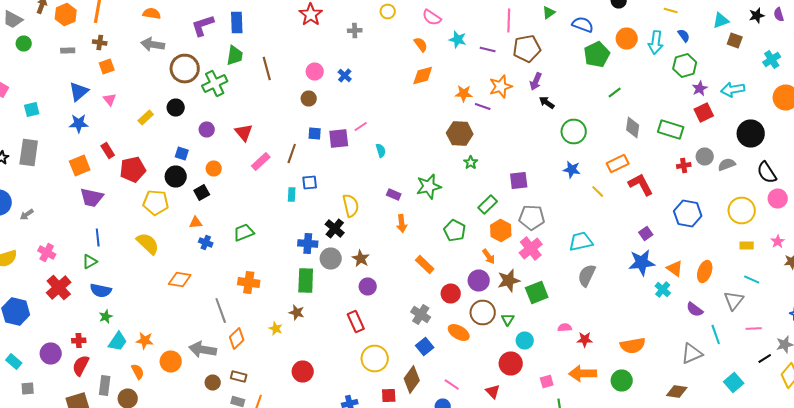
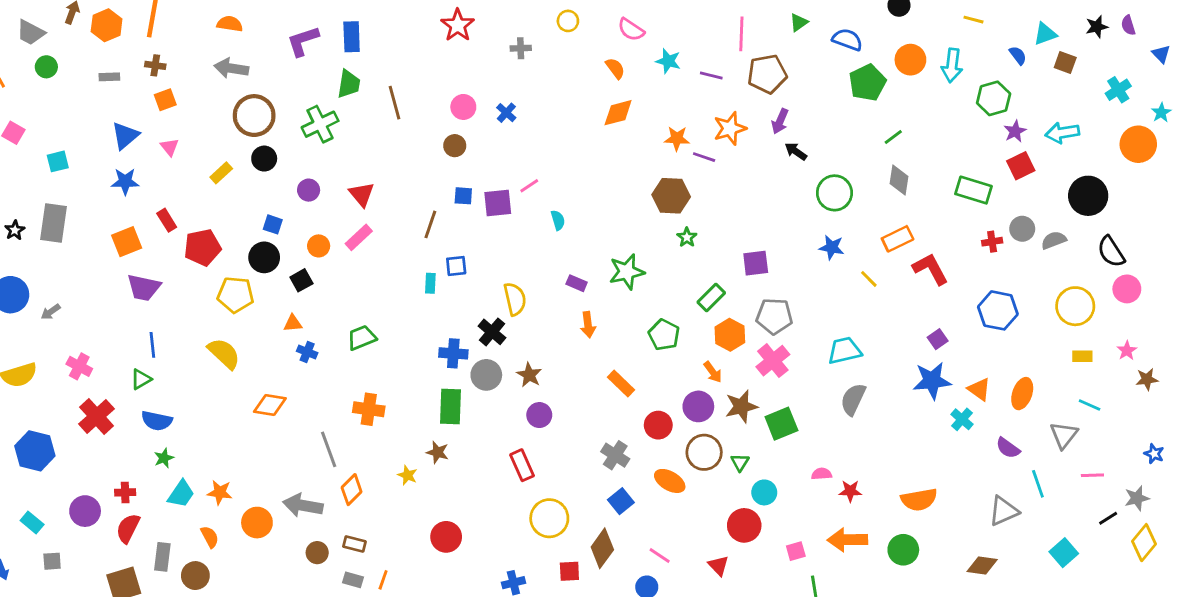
blue semicircle: (684, 36) -> (1018, 55), moved
brown circle: (185, 68) -> (254, 116), moved
gray diamond: (633, 128) -> (899, 180), moved
pink rectangle: (261, 162) -> (359, 237), moved

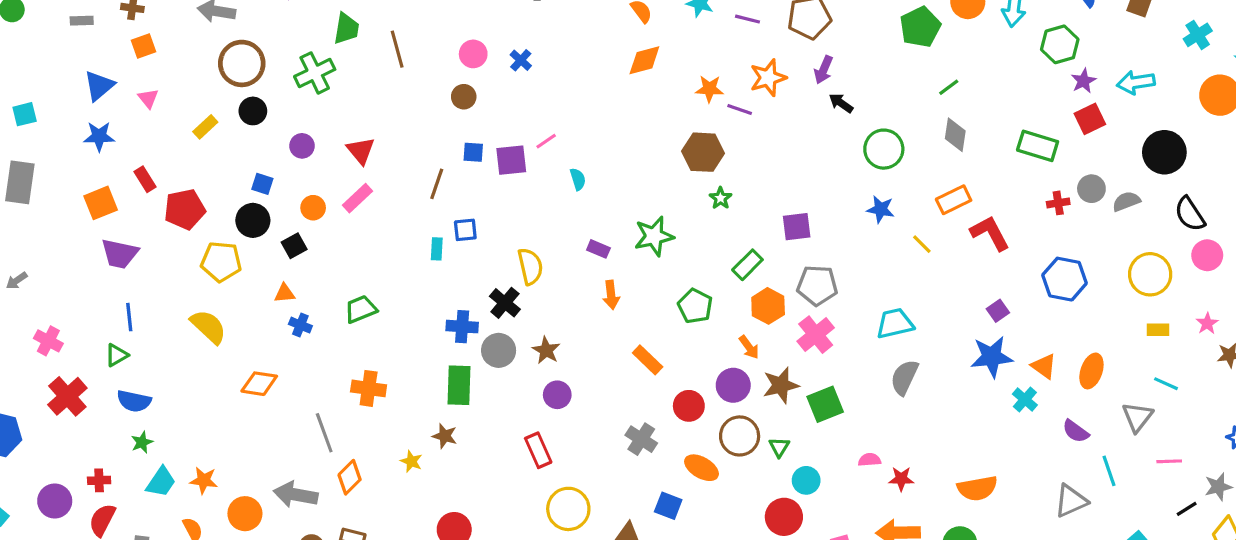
blue square: (621, 501) -> (668, 506), moved, turned -30

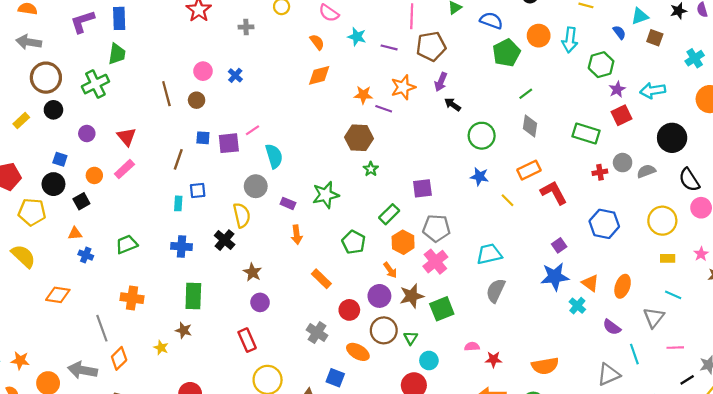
brown line: (397, 49) -> (166, 94), moved
cyan semicircle: (578, 179) -> (274, 156), size x1.6
blue cross: (462, 327) -> (181, 246), moved
gray circle: (499, 350) -> (256, 186), moved

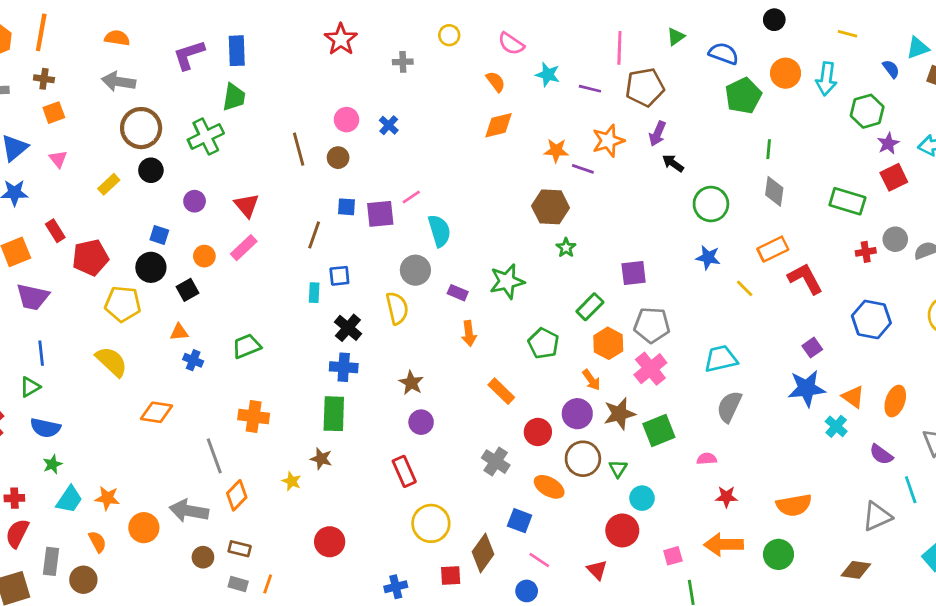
green line: (526, 94) -> (769, 149), turned -48
black cross: (225, 240) -> (348, 328), moved
blue cross: (181, 246) -> (344, 367), moved
pink semicircle: (472, 347) -> (707, 459), moved

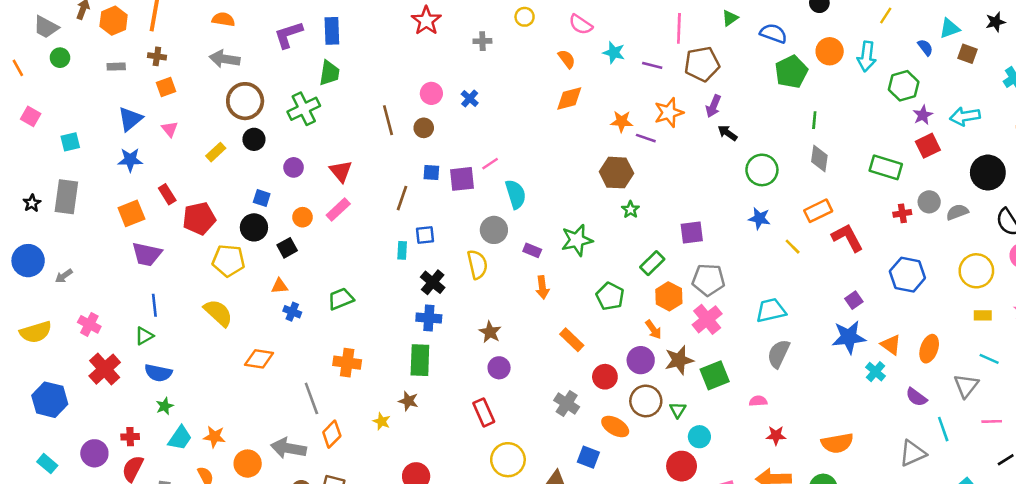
yellow line: (847, 34) -> (886, 16), turned -72

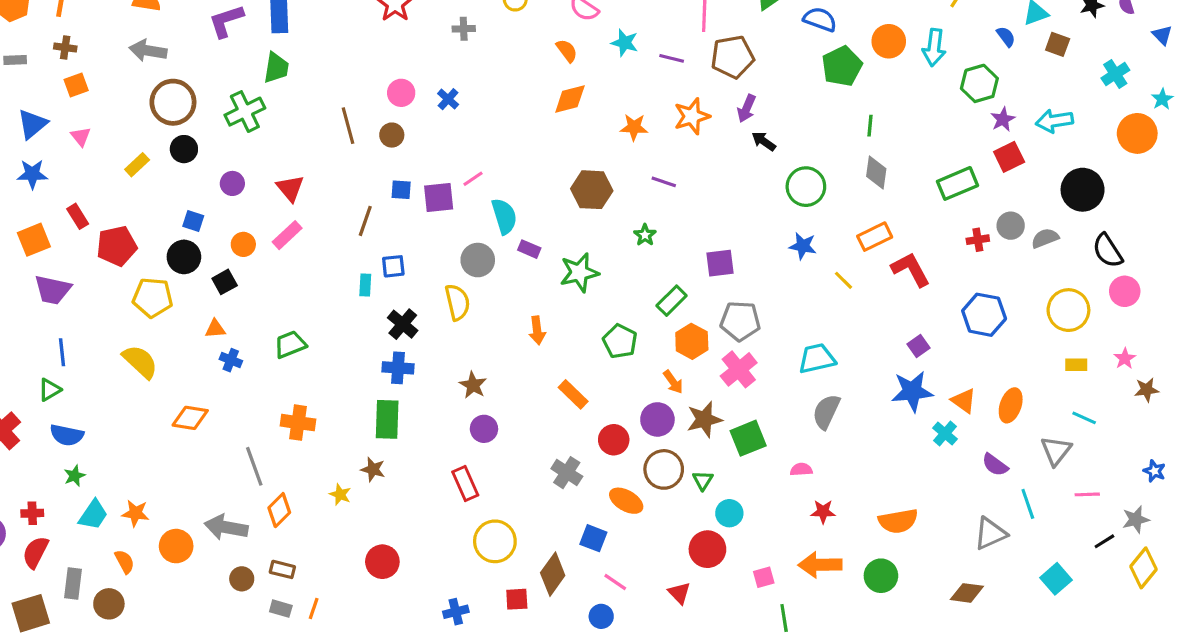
purple line: (646, 138) -> (664, 182), moved
green rectangle: (886, 167) -> (958, 183), turned -40
brown hexagon: (616, 173) -> (592, 190), moved
purple rectangle: (532, 250) -> (529, 249), moved

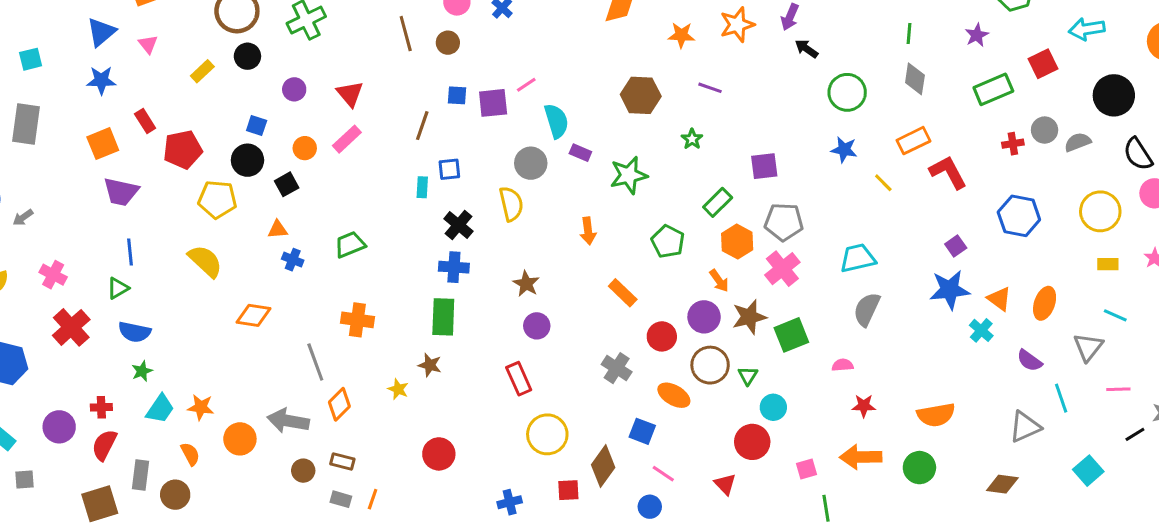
purple star: (1003, 119) -> (977, 35), moved

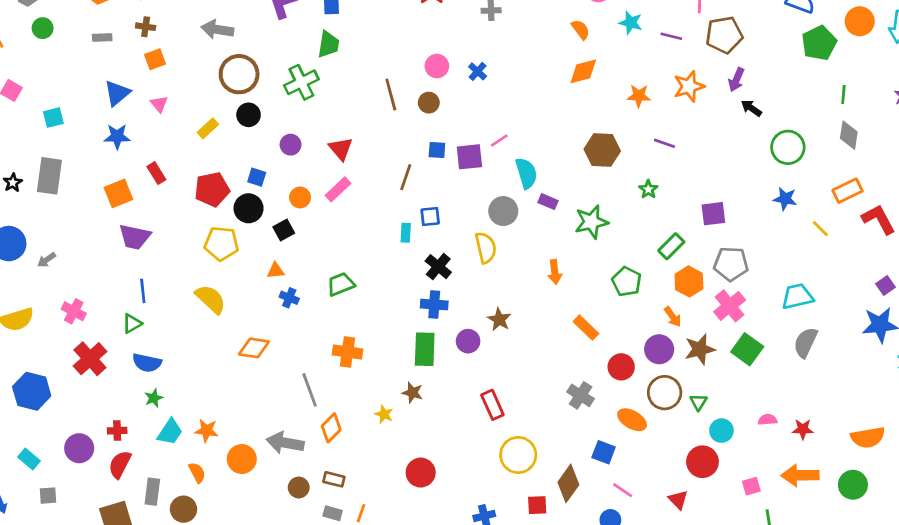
red pentagon: (183, 150) -> (212, 189), moved
purple circle: (537, 326) -> (468, 341), moved
green square: (791, 335) -> (747, 349), moved, turned -32
pink semicircle: (843, 365) -> (768, 420), moved

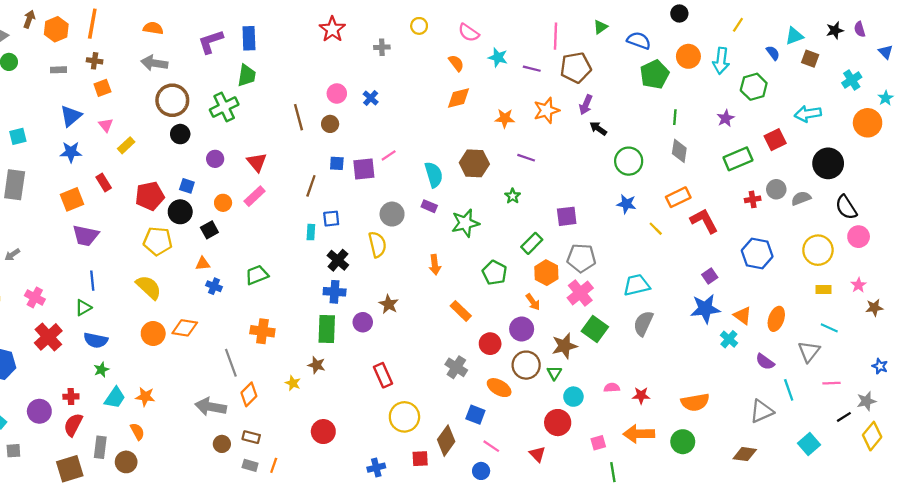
yellow rectangle: (208, 128) -> (126, 145), moved
cyan semicircle: (526, 173) -> (434, 175), moved
brown star: (700, 349) -> (564, 346), moved
orange circle: (242, 459) -> (153, 334), moved

